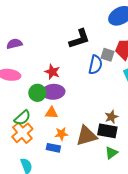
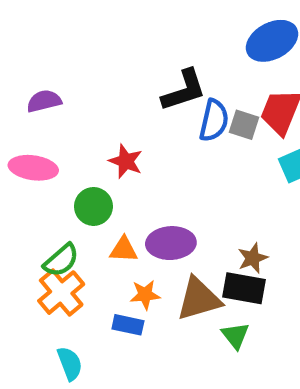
blue semicircle: (95, 65) -> (214, 120), moved
purple ellipse: (53, 92) -> (171, 243), moved
green triangle: (111, 153) -> (235, 336), moved, turned -32

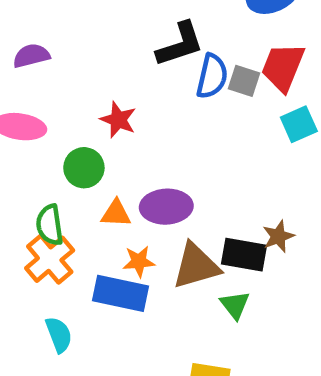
brown star: (253, 258) -> (278, 236), moved
green semicircle: (61, 260) -> (50, 225), turned 123
blue rectangle: (128, 325) -> (121, 293), size x1.6

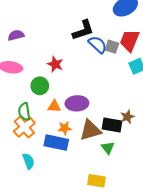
blue semicircle: (212, 76) -> (98, 45), turned -60

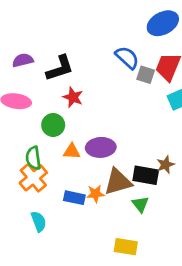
black L-shape: (83, 30) -> (60, 68), moved
blue semicircle: (98, 45) -> (127, 58), moved
orange star: (65, 128) -> (95, 194), moved
blue rectangle: (56, 143) -> (74, 198), size x0.7

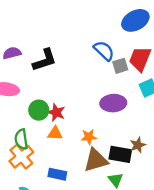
gray square: (146, 75) -> (120, 66), turned -35
red star: (73, 97) -> (56, 112), moved
purple ellipse: (101, 147) -> (113, 103), moved
orange star: (95, 194) -> (89, 137), moved

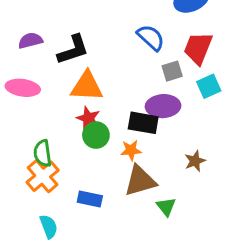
gray square: (120, 66) -> (172, 71), moved
green circle: (39, 110) -> (96, 135), moved
orange triangle: (55, 133) -> (87, 86), moved, size x1.6
black rectangle: (120, 154) -> (143, 123), moved

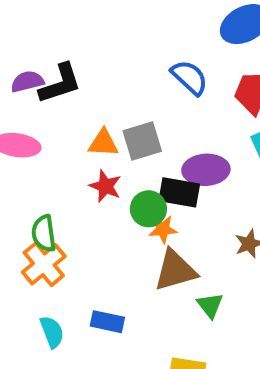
black L-shape: (73, 50) -> (60, 84), moved
gray square: (172, 71) -> (142, 141), moved, size x1.4
orange triangle: (87, 86) -> (103, 143), size x0.7
green circle: (96, 135) -> (148, 209), moved
blue rectangle: (90, 199) -> (107, 322), moved

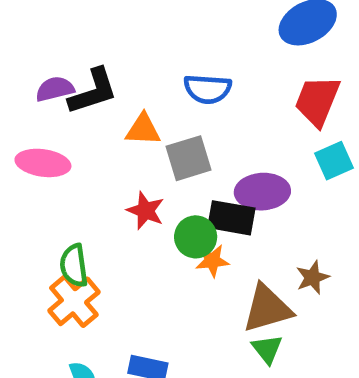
blue semicircle: (189, 77) -> (208, 89), moved, turned 141
orange triangle: (103, 143) -> (143, 130), moved
brown triangle: (175, 270) -> (267, 308), moved

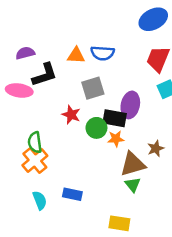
black L-shape: (93, 91) -> (45, 75), moved
orange triangle: (143, 130) -> (76, 55), moved
purple ellipse: (262, 192) -> (130, 105), turned -75
orange star: (212, 261) -> (116, 139), moved

